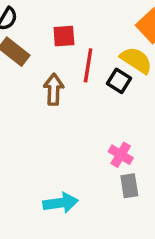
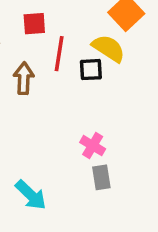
black square: (119, 81) -> (91, 70), turned -35
cyan arrow: (61, 203) -> (31, 195), turned 52

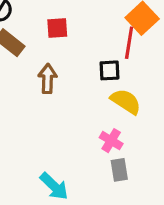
yellow semicircle: (109, 48) -> (126, 101), moved
red line: (59, 54) -> (129, 43), moved

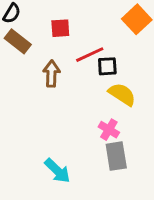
red line: (129, 43) -> (90, 55), moved, turned 56
gray rectangle: (119, 170) -> (116, 156), size x1.4

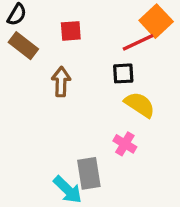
red line: (90, 55) -> (138, 42), moved
gray rectangle: (116, 156) -> (89, 173), moved

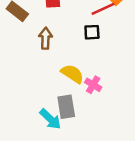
yellow semicircle: (140, 105) -> (72, 74), moved

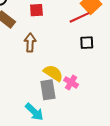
black square: (92, 32) -> (87, 43), moved
gray rectangle: (66, 107) -> (48, 90), moved

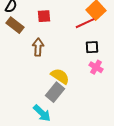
pink cross: (71, 82) -> (96, 67), moved
gray rectangle: (48, 90) -> (55, 92), turned 48

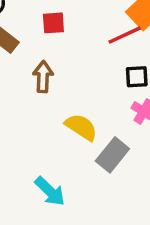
gray rectangle: (55, 92) -> (112, 155), moved

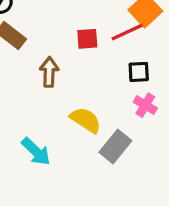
red square: (53, 23) -> (87, 39), moved
cyan arrow: (50, 191) -> (36, 152), moved

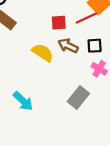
brown arrow: (49, 72) -> (68, 46), moved, turned -66
yellow semicircle: (86, 120) -> (43, 53), moved

